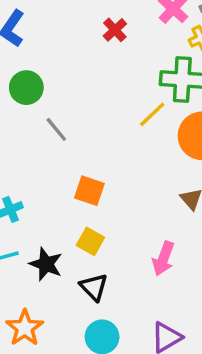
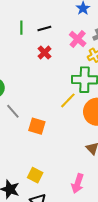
orange square: (89, 191) -> (37, 126), moved

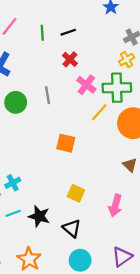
pink cross: (78, 39) -> (86, 85), moved
gray line: (13, 111) -> (48, 95), moved, turned 35
yellow square: (35, 175) -> (76, 193), moved

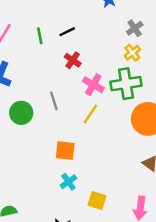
yellow line: (99, 112) -> (90, 114), moved
orange square: (66, 143) -> (65, 151), moved
cyan cross: (13, 183) -> (68, 182), moved

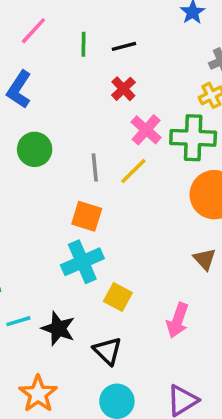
gray line: (54, 101) -> (95, 167), moved
cyan cross: (68, 182) -> (82, 262), size x1.6

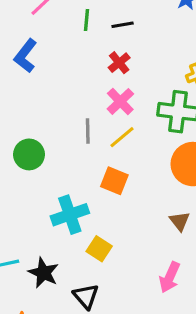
pink cross: (146, 130) -> (120, 101), moved
green circle: (35, 149) -> (29, 154), moved
orange square: (87, 216) -> (114, 181), moved
pink arrow: (178, 320) -> (170, 277), moved

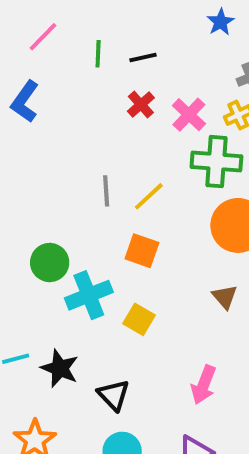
pink cross: (120, 101) -> (189, 115), moved
green circle: (29, 154) -> (50, 263), moved
yellow square: (99, 249) -> (139, 319), moved
pink arrow: (170, 277) -> (204, 385), moved

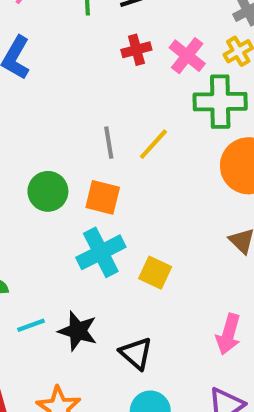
red cross: (141, 105) -> (136, 50), turned 32
orange square: (142, 251) -> (103, 197), moved
green circle: (50, 263) -> (48, 191), moved

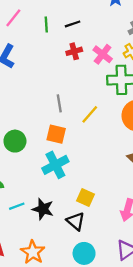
yellow line: (153, 144) -> (90, 114), moved
green circle: (48, 191) -> (15, 141), moved
yellow square: (155, 273) -> (85, 198), moved

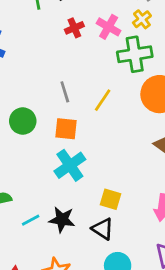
green circle: (15, 141) -> (23, 121), moved

